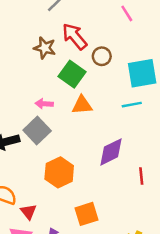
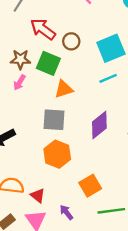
brown star: (45, 48) -> (20, 59), moved
pink arrow: (44, 104) -> (19, 82), moved, turned -49
gray square: (37, 131) -> (54, 120), moved, turned -30

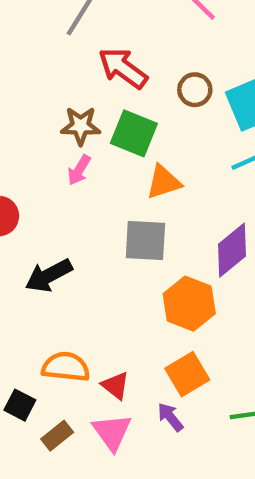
brown circle: (71, 41) -> (195, 90), moved
orange hexagon: (57, 154) -> (189, 304), moved
orange square: (90, 186) -> (187, 374), moved

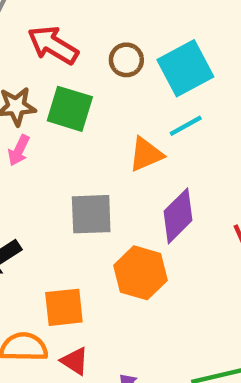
orange triangle: (164, 182) -> (146, 154), moved
orange square: (187, 374) -> (64, 307), moved, turned 30

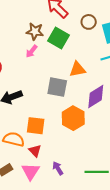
orange triangle: (146, 154) -> (77, 69), moved

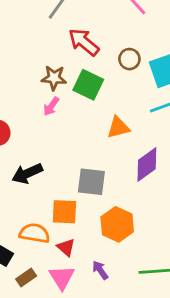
gray square: (57, 87) -> (91, 182), moved
orange hexagon: (73, 118) -> (117, 224), moved

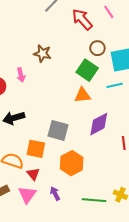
red arrow: (84, 42) -> (82, 19), moved
green square: (88, 85) -> (87, 70), moved
pink arrow: (51, 106) -> (21, 75), moved, turned -56

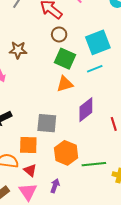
brown circle: (97, 48) -> (59, 34), moved
purple arrow: (55, 193) -> (55, 186), turned 56
green line: (94, 200) -> (94, 164), moved

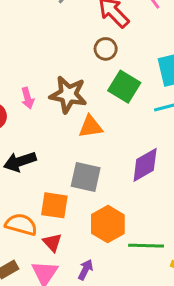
brown circle: (59, 34) -> (106, 49), moved
brown star: (18, 50) -> (68, 95), moved, size x1.4
orange triangle: (65, 84) -> (91, 127), moved

